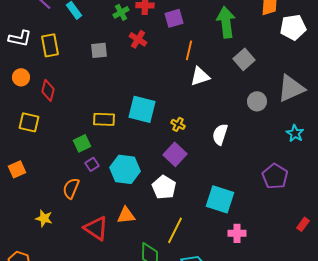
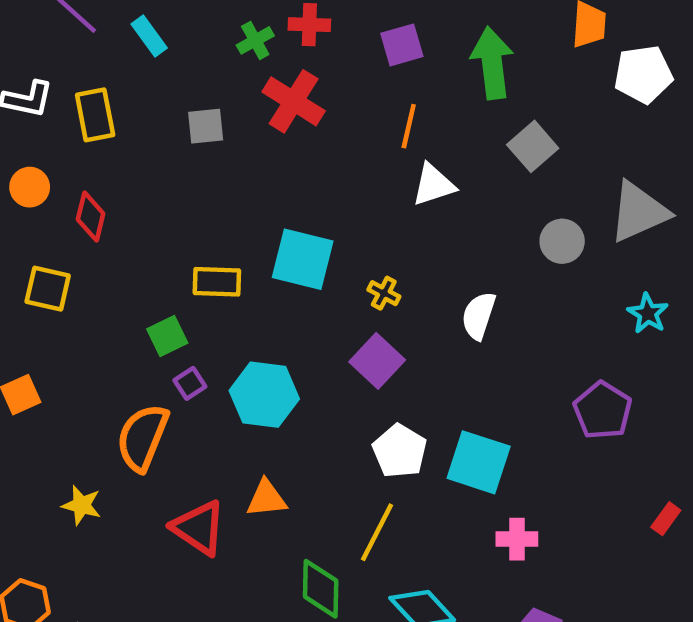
purple square: (174, 18) -> (402, 45), moved
red cross: (138, 39) -> (294, 101), size x1.5
white pentagon: (164, 187) -> (400, 451), moved
orange semicircle: (71, 188) -> (142, 438), size x1.4

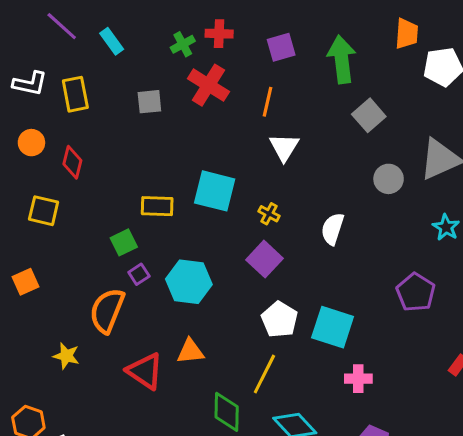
orange line: (409, 126) -> (267, 102), moved
white triangle: (433, 185) -> (284, 147), moved, turned -40

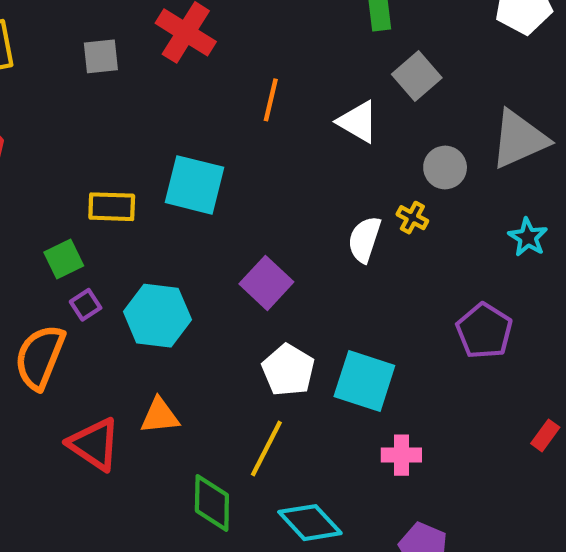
orange line: (267, 102) -> (271, 100), moved
white triangle: (284, 147) -> (358, 122), moved, turned -32
yellow cross: (269, 214) -> (412, 218), moved

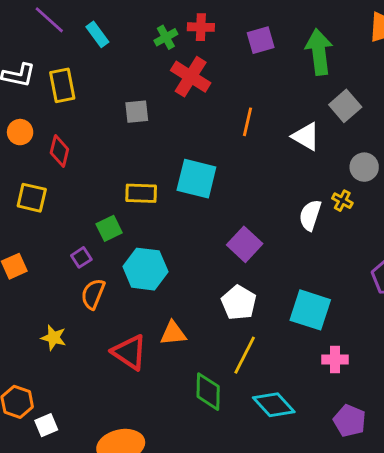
gray square: (101, 56) -> (137, 112), moved
purple square: (86, 305) -> (81, 257), moved
cyan hexagon: (157, 316) -> (145, 269), moved
orange semicircle: (40, 357) -> (93, 294), size x0.7
white pentagon: (288, 370) -> (239, 303), moved

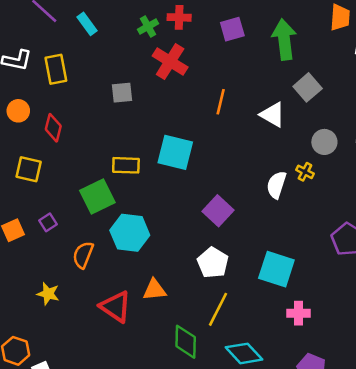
green square: (109, 228) -> (97, 196), size x1.5
purple square: (81, 257) -> (48, 222), moved

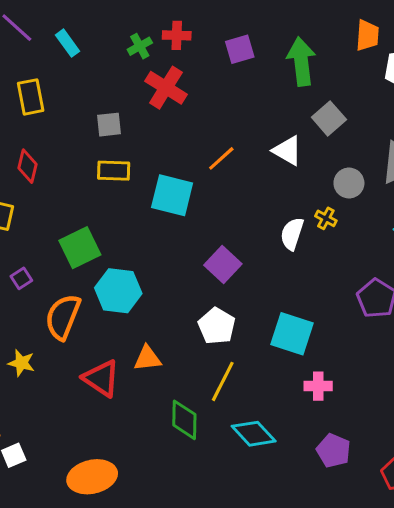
orange line: (221, 102) -> (221, 158), moved, turned 35
yellow rectangle: (126, 165) -> (114, 171), moved
orange semicircle: (83, 255) -> (63, 317), size x1.4

